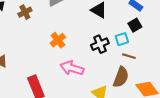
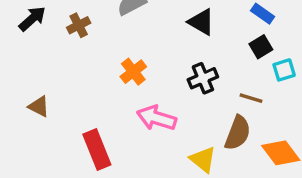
cyan square: (122, 39) -> (284, 70), moved

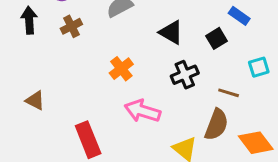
black arrow: (32, 19) -> (29, 20), turned -52
black triangle: (201, 22) -> (171, 32), moved
black square: (261, 47) -> (216, 38), moved

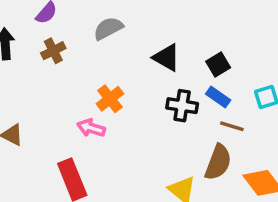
blue rectangle: (239, 16) -> (218, 97), moved
black cross: (185, 75) -> (182, 106), turned 32
pink arrow: (142, 111) -> (91, 128), moved, size x0.7

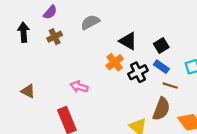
orange cross: (110, 99) -> (115, 62), moved
black cross: (182, 106) -> (138, 72), turned -36

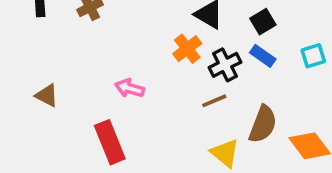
brown line: (170, 86) -> (214, 101), moved, turned -40

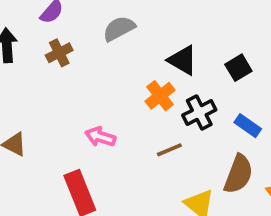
blue rectangle: (263, 56) -> (248, 126), moved
brown line: (214, 101) -> (169, 150), moved

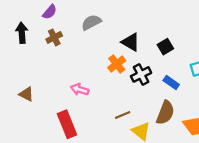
brown line: (169, 150) -> (123, 115), moved

